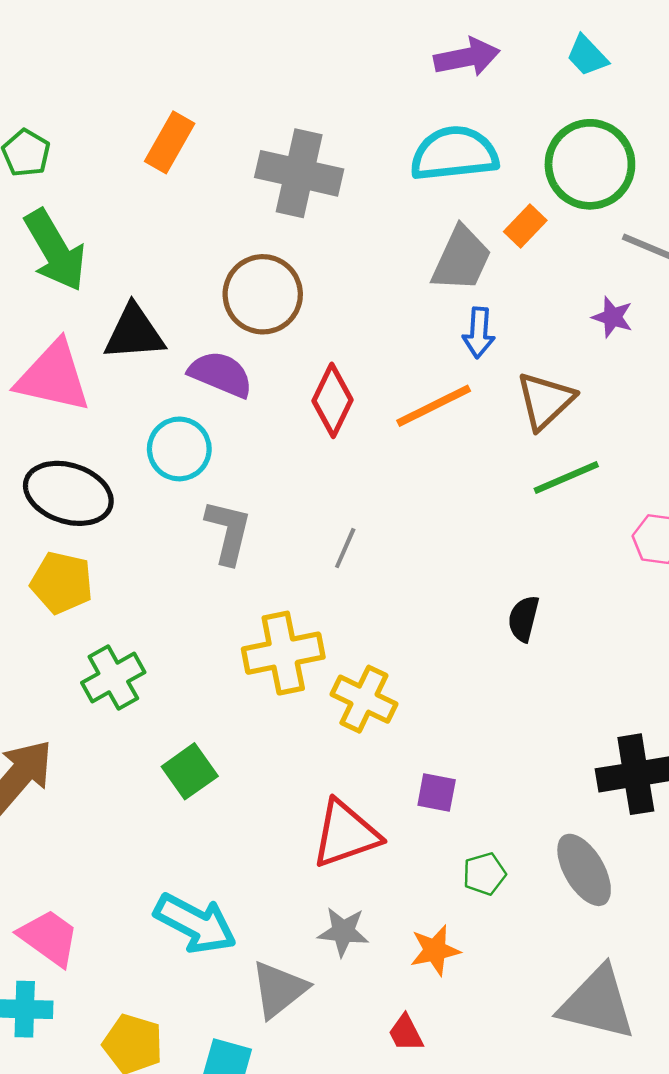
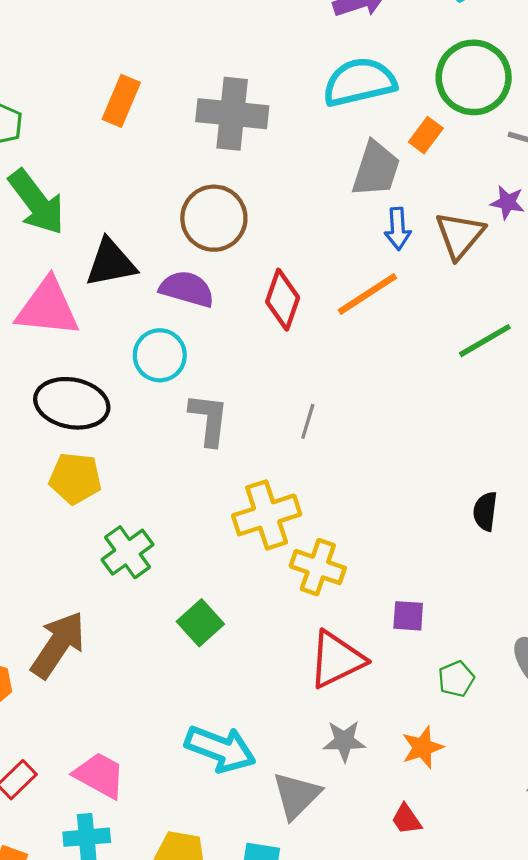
brown triangle: (545, 401) -> (460, 235), moved
black semicircle: (524, 619) -> (485, 511), moved
yellow cross: (364, 699) -> (318, 567), moved

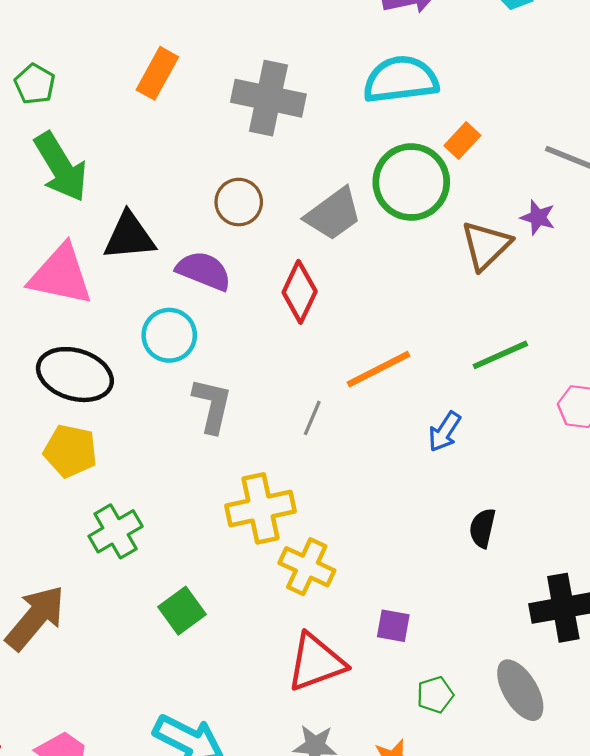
green circle: (474, 77) -> (411, 182), moved
gray trapezoid: (376, 169) -> (333, 214), moved, turned 30
brown circle: (214, 218) -> (239, 202), size x0.7
blue arrow: (398, 229) -> (444, 432), moved, turned 30
orange line: (367, 294) -> (379, 369), moved

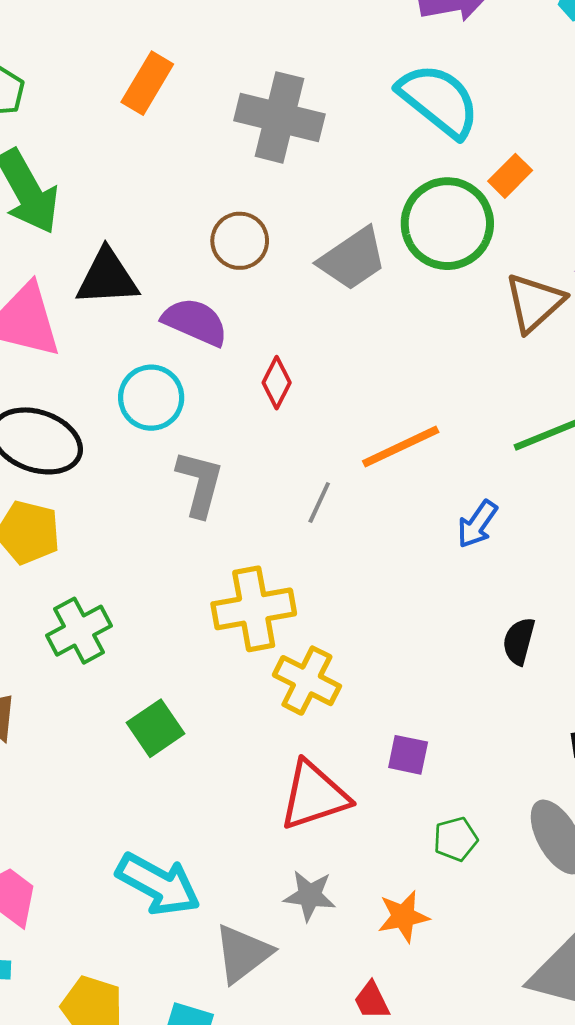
cyan semicircle: (401, 80) -> (439, 100), turned 44
red diamond: (300, 292) -> (277, 383), moved, size x0.7

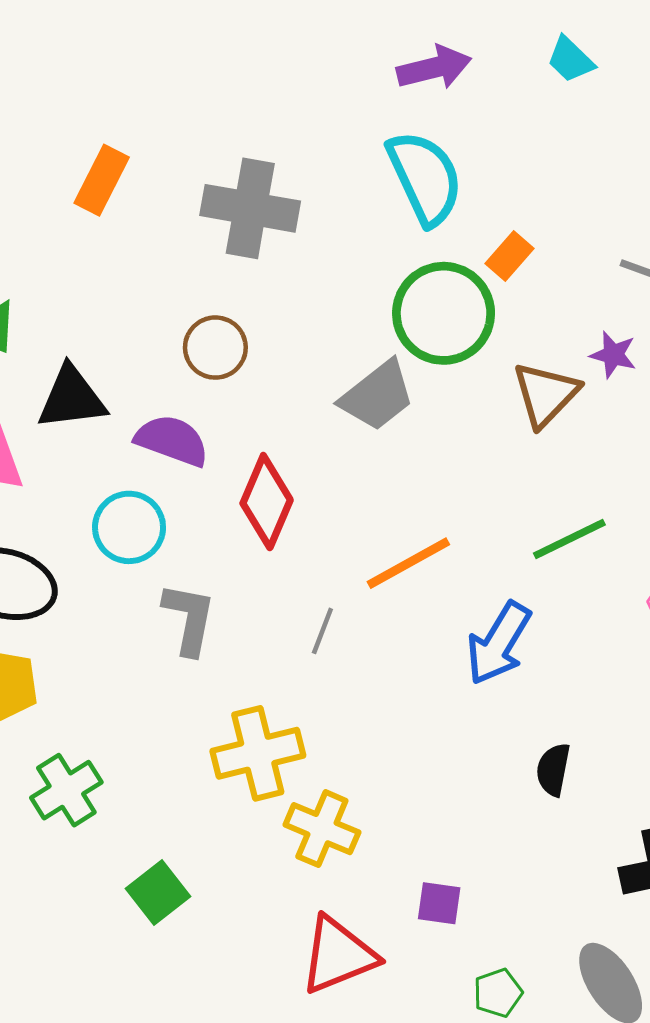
cyan semicircle: (439, 100) -> (425, 178), turned 30
gray trapezoid: (353, 259) -> (377, 396), moved
red diamond: (277, 383) -> (267, 502), size x1.6
blue arrow: (477, 524) -> (499, 643), size x1.5

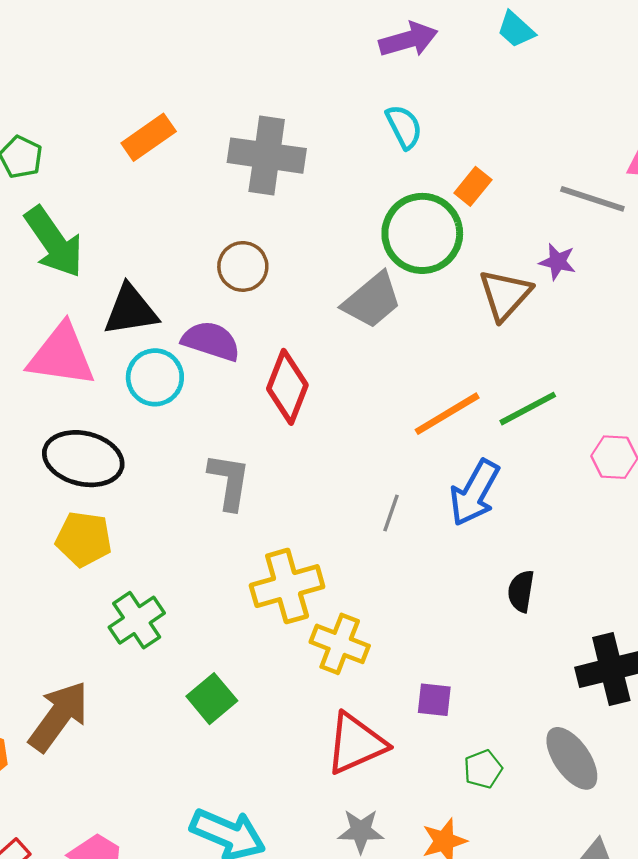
cyan semicircle: (425, 178) -> (404, 127), size x0.6
orange rectangle: (102, 180) -> (149, 137), turned 30
cyan circle: (129, 527) -> (155, 377), moved
orange line: (408, 563) -> (447, 414), moved
gray line: (322, 631) -> (391, 513), moved

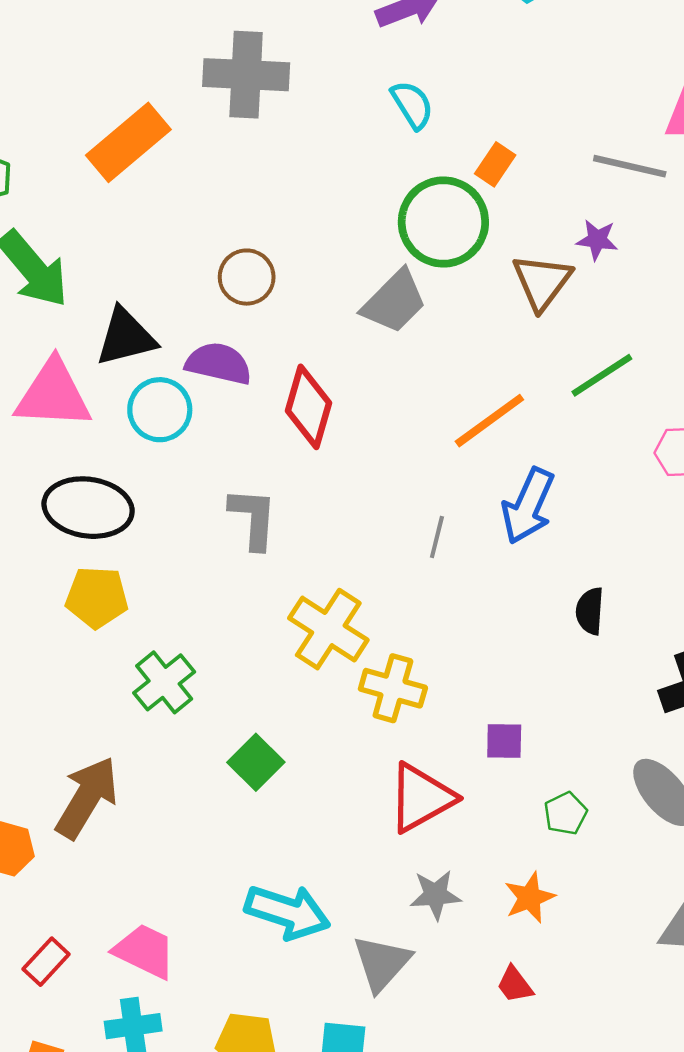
orange rectangle: (149, 137) -> (128, 142), size x1.4
gray cross: (267, 156) -> (246, 75), moved
green line: (528, 409) -> (602, 375), moved
yellow cross: (287, 586) -> (328, 629), turned -36

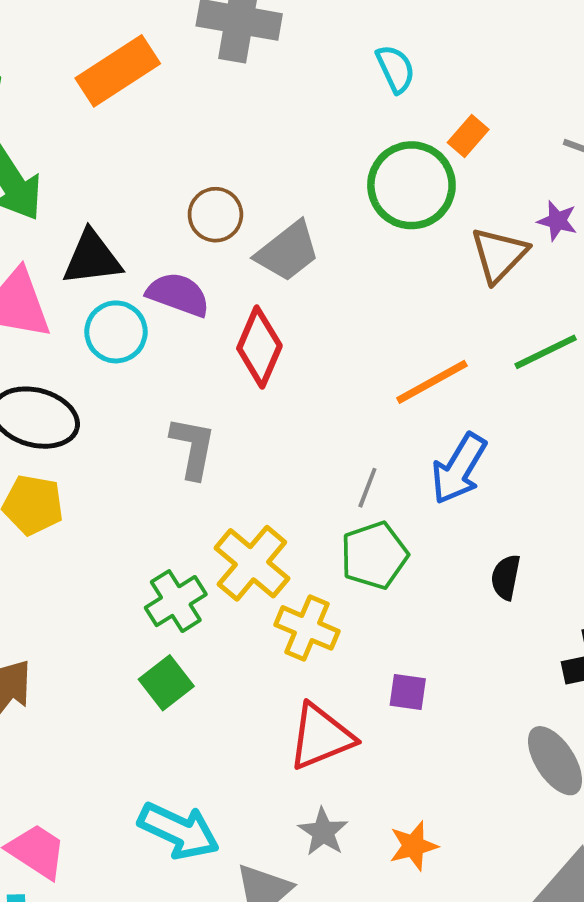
gray trapezoid: (394, 302) -> (288, 251), moved
green cross: (164, 682) -> (176, 601), moved
green pentagon: (566, 813) -> (374, 555), moved, size x1.6
gray star: (435, 895) -> (323, 832), turned 30

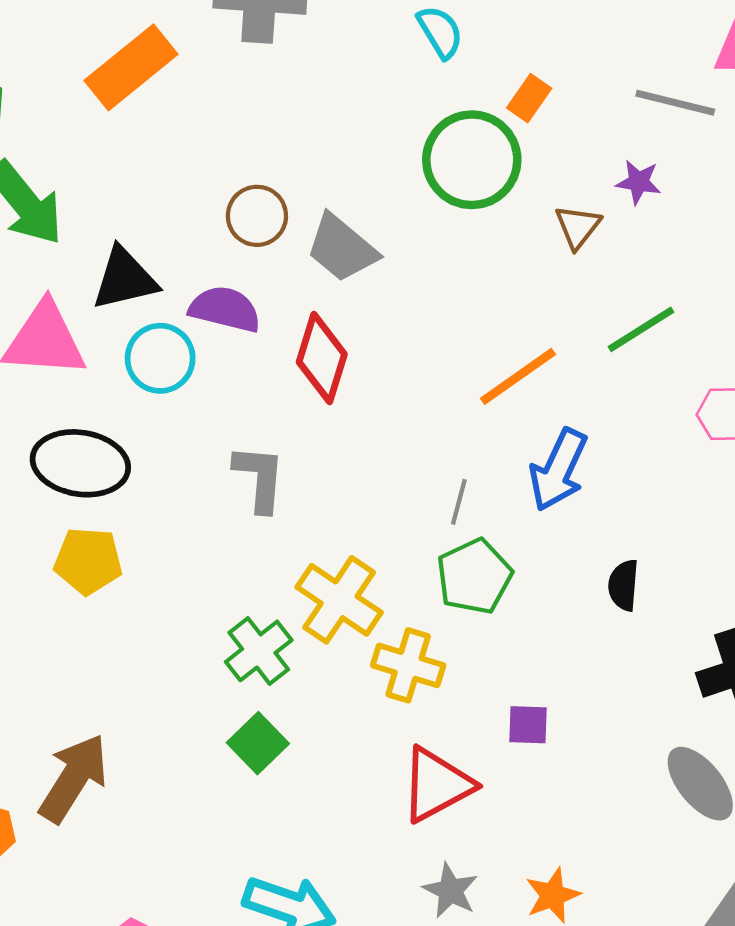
gray trapezoid: (288, 251) -> (342, 248), turned 84
brown triangle: (499, 255) -> (578, 227), size x0.7

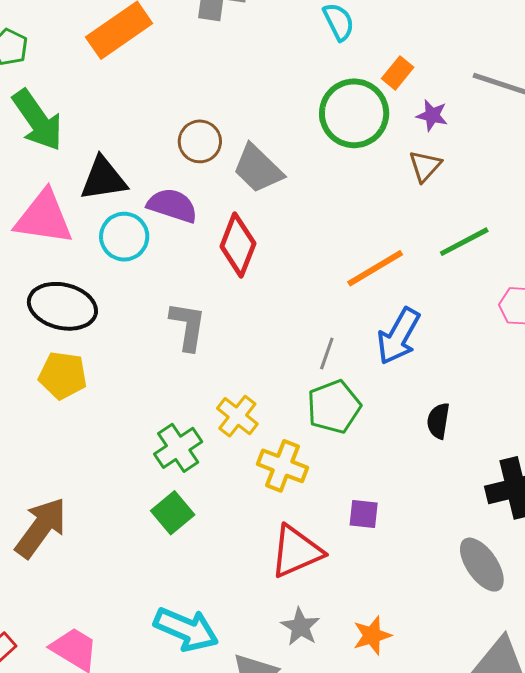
purple star: (638, 182) -> (432, 115), moved
yellow cross: (339, 600) -> (237, 416), size x0.7

